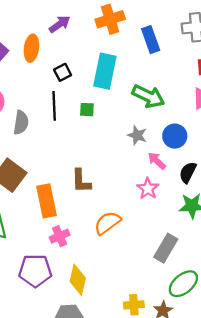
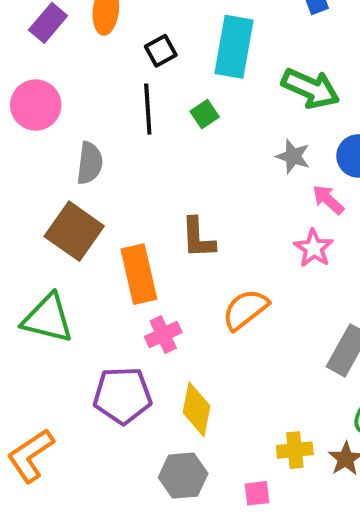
green square: (87, 110) -> (205, 114), turned -35
gray semicircle: (21, 123) -> (90, 163), moved

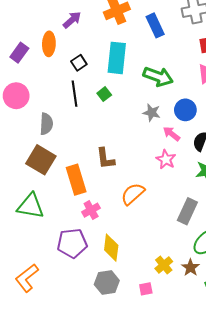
yellow cross: (295, 450) -> (164, 265), turned -30

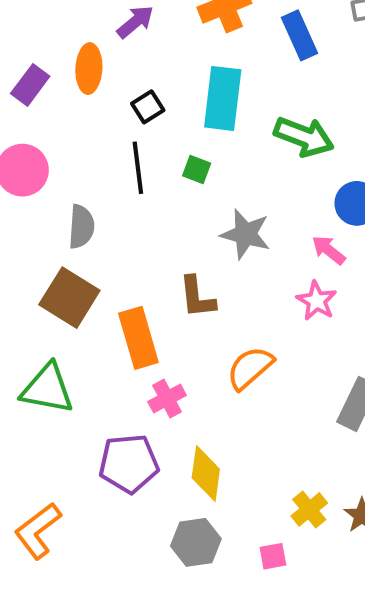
green square: (104, 94) -> (197, 169), turned -32
gray star: (152, 113) -> (245, 234), moved, size x1.4

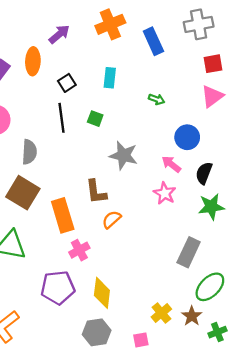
cyan rectangle: (223, 98) -> (110, 78), size x0.6
green arrow: (304, 137) -> (157, 99), size x0.5
orange semicircle: (250, 368) -> (112, 219), moved, size x0.7

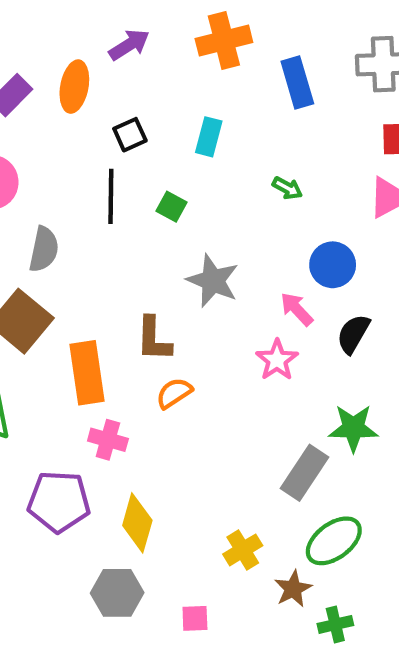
green star: (211, 207) -> (353, 428), moved
pink cross: (79, 250) -> (108, 440), turned 36
yellow cross: (161, 313) -> (243, 550), moved

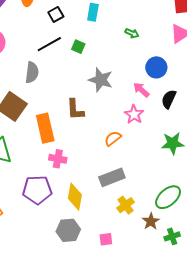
black line: (111, 196) -> (49, 44), turned 65
gray semicircle: (44, 249) -> (32, 72), moved
orange semicircle: (174, 393) -> (113, 138), moved
gray rectangle: (304, 473) -> (112, 177), moved, turned 40

